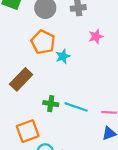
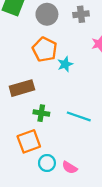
brown rectangle: (21, 79) -> (22, 88), turned 30
green cross: (51, 104) -> (41, 113), moved

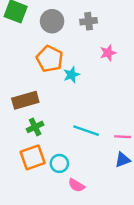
green cross: (41, 113) -> (35, 127), moved, turned -35
cyan circle: (47, 163) -> (59, 163), moved

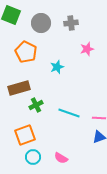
orange pentagon: (50, 59) -> (26, 52), moved
green cross: (35, 127) -> (36, 105), moved
cyan circle: (59, 163) -> (33, 157), moved

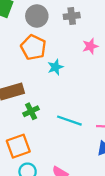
orange pentagon: (26, 52) -> (33, 47), moved

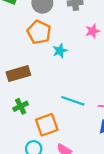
green cross: (31, 111) -> (21, 106), moved
orange square: (18, 146) -> (47, 125), moved

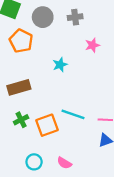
orange pentagon: (39, 32) -> (21, 41), moved
orange square: (47, 125) -> (47, 125), moved

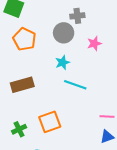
gray circle: (43, 17) -> (64, 33), moved
cyan line: (73, 114) -> (75, 85), moved
green cross: (21, 120) -> (19, 129), moved

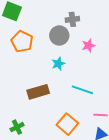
brown rectangle: (22, 85) -> (38, 92), moved
cyan line: (75, 85) -> (82, 90), moved
orange square: (50, 122) -> (67, 124), moved, turned -30

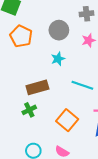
gray cross: (72, 19) -> (86, 14), moved
green cross: (17, 127) -> (29, 110), moved

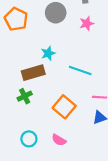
cyan star: (58, 59) -> (48, 53), moved

